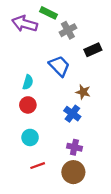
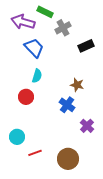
blue trapezoid: (59, 66) -> (34, 48), moved
cyan semicircle: (28, 82) -> (37, 76), moved
cyan circle: (30, 137) -> (17, 137), moved
purple cross: (74, 147) -> (87, 126), moved, turned 32

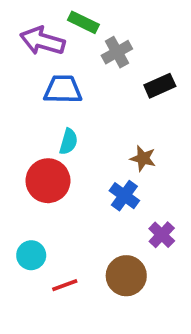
blue trapezoid: (34, 48) -> (63, 89), turned -45
red circle: (26, 97) -> (48, 181), size x1.5
brown circle: (68, 159) -> (126, 276), moved

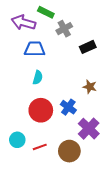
brown star: (143, 158) -> (90, 87), moved
red circle: (48, 181) -> (41, 110), moved
purple cross: (162, 235) -> (89, 129), size x1.5
red line: (65, 285) -> (40, 147), moved

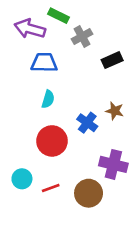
blue cross: (68, 107) -> (87, 123), moved
purple cross: (89, 129) -> (113, 164), turned -30

